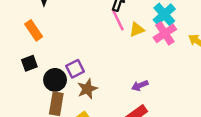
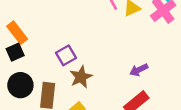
orange rectangle: (34, 30) -> (17, 33), moved
black circle: (55, 80) -> (20, 85), moved

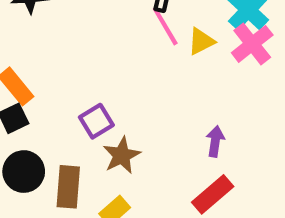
purple arrow: (139, 70) -> (215, 141), turned 126

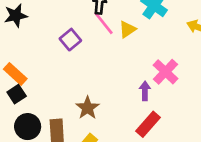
pink cross: (252, 44) -> (165, 72), moved
purple square: (96, 121) -> (70, 40), moved

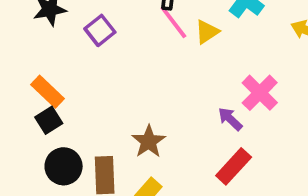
purple square: (70, 40) -> (100, 30), moved
purple arrow: (145, 91) -> (230, 119), turned -48

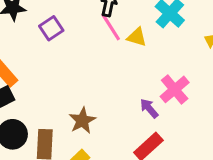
yellow triangle: (207, 32) -> (137, 37), turned 45

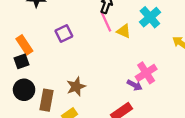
purple square: (51, 28) -> (64, 34), moved
purple arrow: (149, 108) -> (135, 85), moved, turned 152

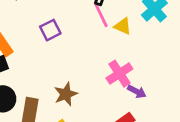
pink cross: (146, 73) -> (119, 74), moved

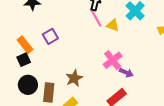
purple square: (50, 30) -> (50, 36), moved

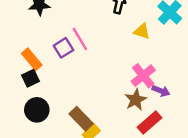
pink line: (96, 18) -> (80, 39), moved
brown star: (74, 78) -> (136, 100), moved
brown rectangle: (49, 92) -> (81, 119), moved, turned -48

